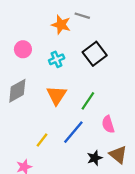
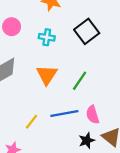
cyan cross: (57, 59) -> (47, 37), turned 32
pink semicircle: (108, 124) -> (93, 115), moved
blue line: (73, 132) -> (64, 114), turned 40

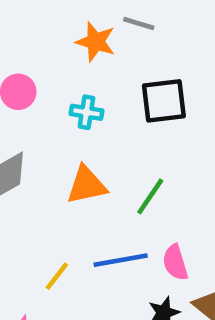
black square: (87, 31) -> (164, 101), turned 30
orange triangle: (47, 75) -> (86, 185), turned 45

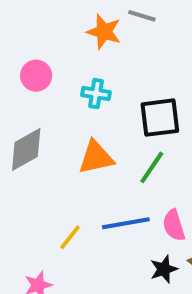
black square: (164, 101) -> (160, 118), moved

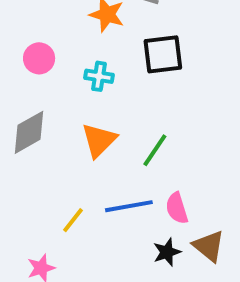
black square: (160, 118) -> (163, 54), moved
orange triangle: (96, 157) -> (99, 140), turned -33

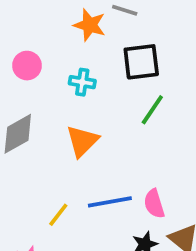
green line: (155, 150) -> (152, 110), moved

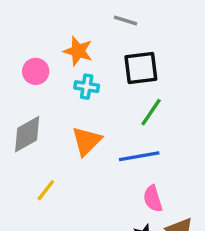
orange star: (90, 25) -> (78, 51), moved
blue line: (110, 202) -> (139, 156), moved
yellow line: (58, 215) -> (46, 190), moved

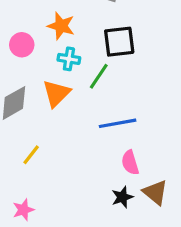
green line: (151, 112) -> (99, 76), moved
orange triangle: (87, 141) -> (56, 93), moved

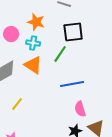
cyan cross: (69, 59) -> (33, 43), moved
orange triangle: (56, 93) -> (33, 65), turned -42

